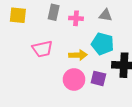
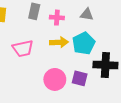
cyan pentagon: (103, 44) -> (84, 43), turned 30
yellow arrow: (78, 55) -> (59, 42), moved

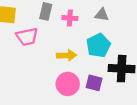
yellow arrow: (59, 42) -> (67, 55), moved
pink trapezoid: (23, 48) -> (27, 37), moved

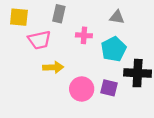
pink cross: (70, 18) -> (84, 35), moved
yellow arrow: (67, 55) -> (53, 67), moved

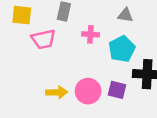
yellow arrow: (53, 67) -> (57, 92), moved

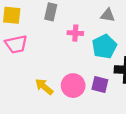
pink trapezoid: (43, 39) -> (16, 44), moved
yellow arrow: (57, 92) -> (44, 87), turned -138

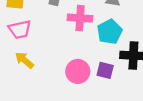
pink cross: (75, 33) -> (80, 18), size x1.5
yellow arrow: (44, 87) -> (24, 60), moved

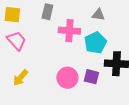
pink trapezoid: (20, 29) -> (16, 41), turned -120
yellow arrow: (24, 60) -> (20, 78), moved, turned -90

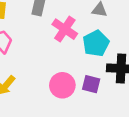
pink cross: (69, 31) -> (65, 29), turned 30

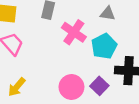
purple square: (91, 84) -> (99, 86), turned 30

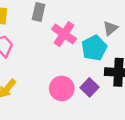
gray triangle: (108, 14) -> (110, 28), moved, turned -49

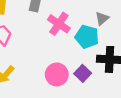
cyan pentagon: (94, 48) -> (87, 37), turned -30

